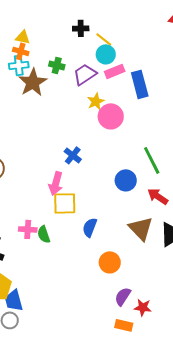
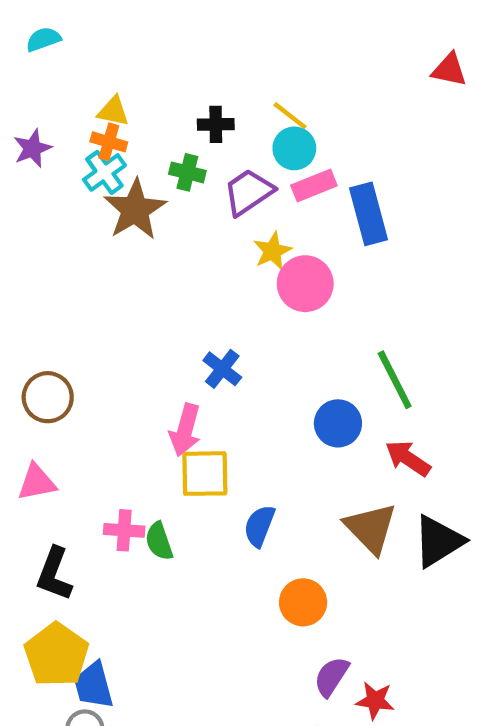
black cross: (81, 28) -> (216, 124), moved
cyan cross: (19, 65) -> (104, 172), turned -30

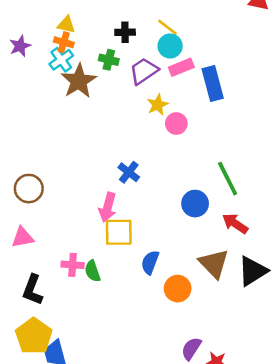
pink circle: (305, 284) -> (176, 124), size x0.7
orange circle: (303, 602) -> (178, 289), moved

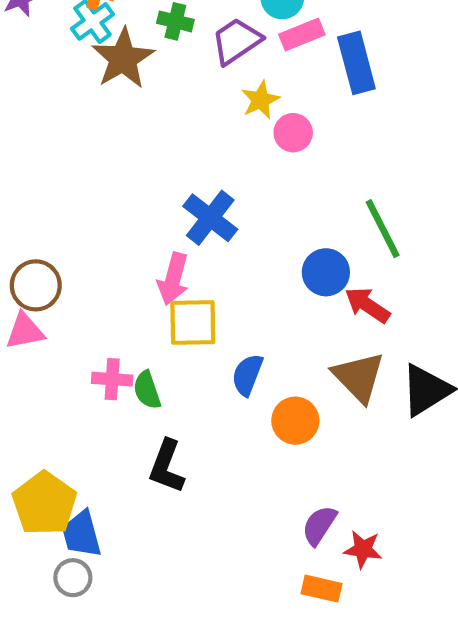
blue cross: (129, 172) -> (210, 218), size x1.4
brown circle: (29, 189) -> (36, 285), moved
red arrow: (235, 224) -> (367, 305), moved
black L-shape: (33, 290) -> (167, 466), moved

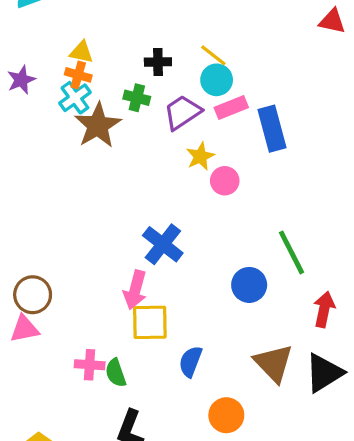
red arrow: (367, 305) -> (324, 309), moved, turned 68
orange circle: (295, 421) -> (226, 415), moved

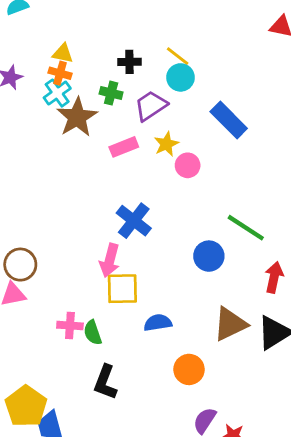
pink rectangle: (231, 108) -> (124, 147), moved
blue rectangle: (272, 129) -> (229, 120), turned -30
green line: (291, 252) -> (246, 228), turned -30
blue semicircle: (191, 361) -> (158, 323), turned 60
brown triangle: (274, 363) -> (230, 324), turned 48

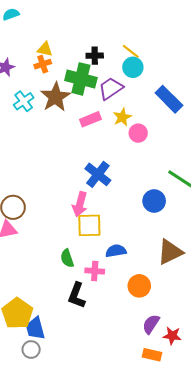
orange cross: (60, 73) -> (43, 64), turned -35
cyan cross: (57, 93) -> (24, 101), moved
green cross: (111, 93) -> (81, 79), size x1.8
pink cross: (70, 326) -> (95, 271), moved

